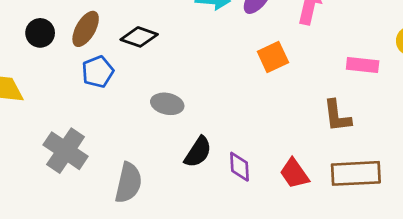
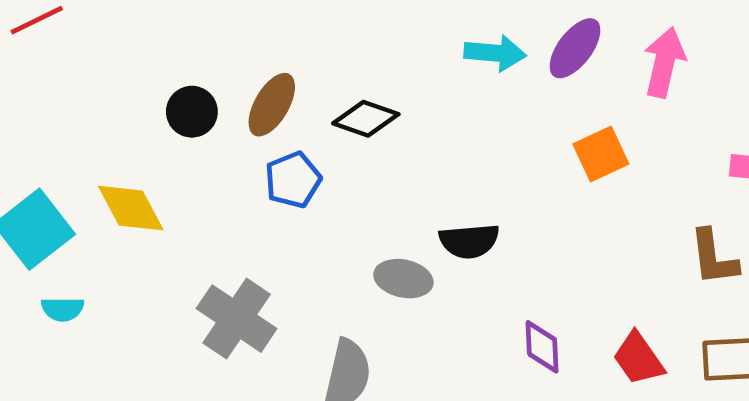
gray ellipse: (167, 104) -> (403, 279), moved
black semicircle: (198, 152) -> (469, 241), moved, turned 52

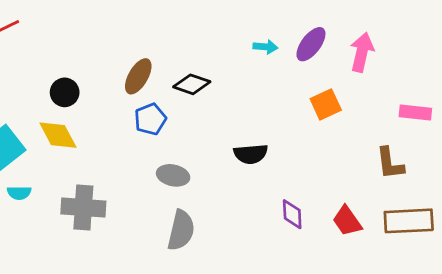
cyan arrow: (495, 53) -> (265, 47), size x0.7
black circle: (192, 112) -> (65, 92), moved
gray ellipse: (403, 279) -> (173, 175), moved
gray cross: (237, 319) -> (83, 208), moved, turned -30

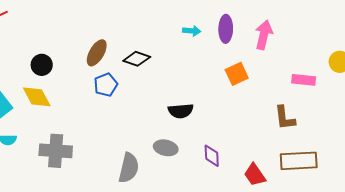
purple ellipse: (311, 44) -> (226, 29), turned -36
gray ellipse: (173, 175) -> (166, 148), moved
red trapezoid: (347, 221) -> (255, 175), moved

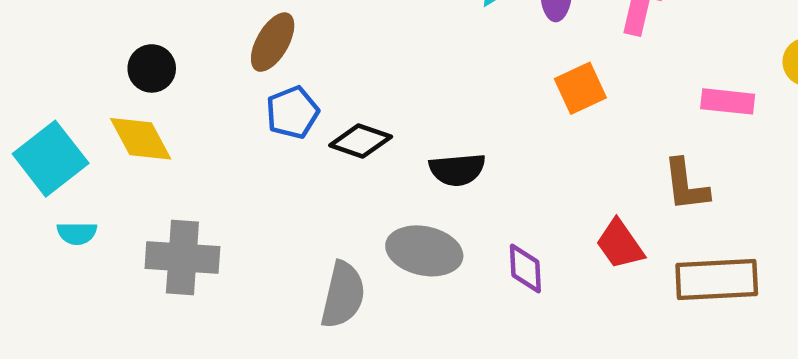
black diamond: (137, 59) -> (361, 141), moved
gray ellipse: (166, 148) -> (424, 251), size x1.4
red trapezoid: (255, 175) -> (620, 244), moved

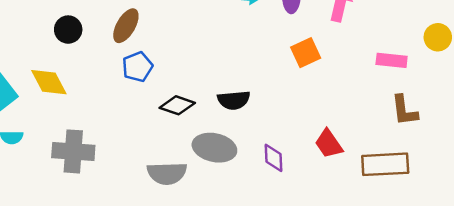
black circle: (152, 68) -> (68, 30), moved
black diamond: (361, 141) -> (177, 105), moved
brown L-shape: (686, 185) -> (404, 110), moved
gray semicircle: (343, 295) -> (167, 173), turned 75

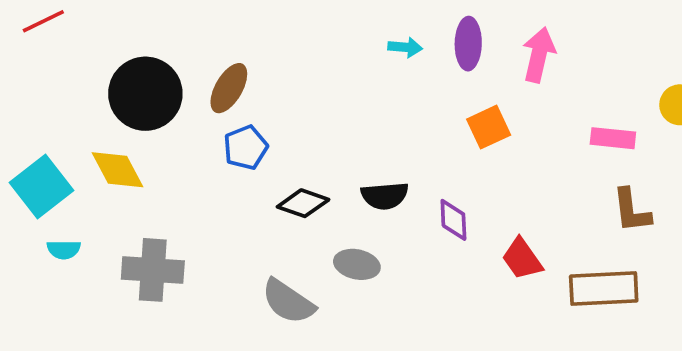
black circle: (68, 30) -> (145, 94), size x1.8
gray ellipse: (214, 148) -> (357, 264), size x0.7
purple diamond: (273, 158) -> (453, 220), moved
gray semicircle: (167, 173) -> (288, 301), turned 36

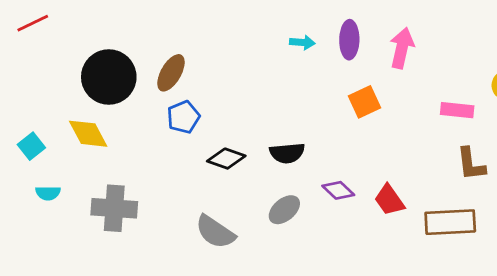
cyan square: (41, 186) -> (31, 146), size x0.6
purple diamond: (453, 220) -> (338, 190), moved, turned -44
gray ellipse: (357, 264) -> (284, 210), moved, turned -52

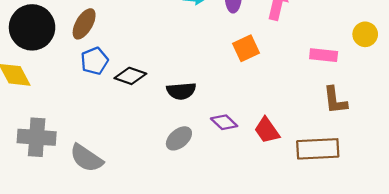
black diamond: (226, 159) -> (130, 76), moved
gray semicircle: (215, 232) -> (86, 158), moved

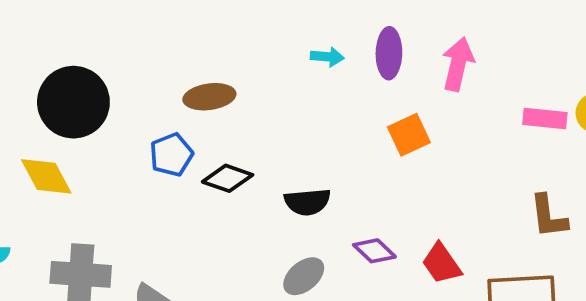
brown ellipse: (84, 24) -> (209, 97), moved, turned 52
pink rectangle: (324, 55) -> (545, 118), moved

